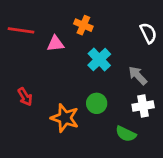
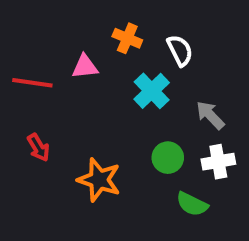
red line: (21, 30) -> (32, 83), moved
white semicircle: (148, 33) -> (180, 50), moved
green circle: (97, 103) -> (168, 158), moved

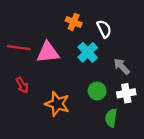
pink triangle: (85, 67) -> (48, 52), moved, size x1.5
green semicircle: (192, 204) -> (111, 118), turned 72

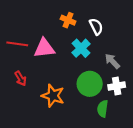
green circle: (97, 91) -> (90, 84), size x1.5

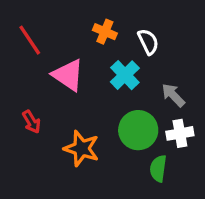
red line: (17, 44) -> (30, 40), moved, turned 48
pink triangle: (44, 48) -> (68, 75), turned 40

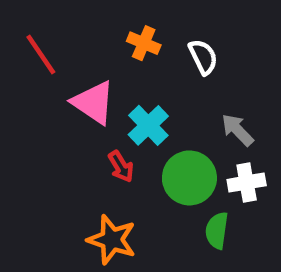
cyan cross: (125, 75) -> (148, 125), moved
red arrow: (31, 122) -> (121, 167), moved
orange star: (81, 148) -> (112, 240), moved

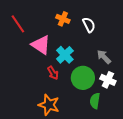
white cross: (247, 183) -> (108, 80), turned 35

